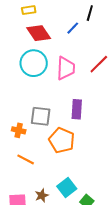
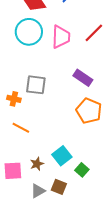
purple rectangle: (77, 109) -> (83, 78), moved, turned -60
orange pentagon: (62, 140) -> (89, 111), moved

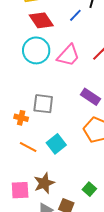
pink trapezoid: (61, 37) -> (68, 55), turned 40
cyan square: (62, 156) -> (56, 144), moved
brown star: (37, 164) -> (44, 183), size x1.5

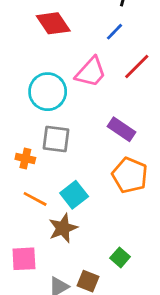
blue line: (75, 15) -> (114, 32), moved
cyan circle: (36, 50) -> (48, 92), moved
brown star: (44, 183) -> (63, 228), moved

